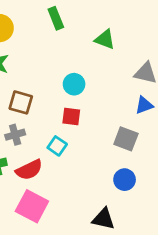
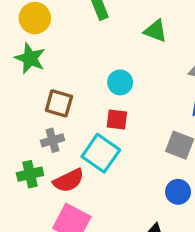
cyan square: (57, 146) -> (101, 153), size x1.6

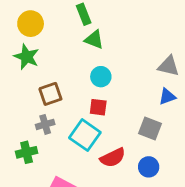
green triangle: (156, 31) -> (94, 39), moved
brown square: (59, 103) -> (50, 94), turned -35
red semicircle: (69, 181) -> (113, 158), moved

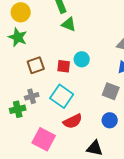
cyan circle: (101, 77) -> (82, 59), moved
red square: (98, 107) -> (64, 66), moved
gray cross: (45, 124) -> (32, 96), moved
red semicircle: (113, 158) -> (73, 121), moved

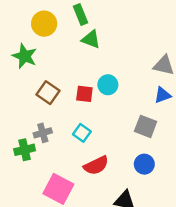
yellow circle: (21, 12) -> (44, 24), moved
brown square: (36, 65) -> (48, 93), turned -36
cyan square: (62, 96) -> (82, 133), size x0.6

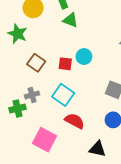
cyan square: (82, 133) -> (63, 95), size x1.5
red semicircle: (96, 165) -> (75, 121), turned -126

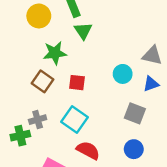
green triangle: (70, 20) -> (83, 31), turned 35
green star: (17, 34) -> (55, 53), moved, turned -30
cyan circle: (84, 57) -> (123, 74), moved

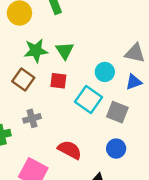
green triangle: (83, 31) -> (65, 51), moved
gray cross: (38, 120) -> (32, 118), moved
cyan square: (75, 120) -> (89, 100), moved

